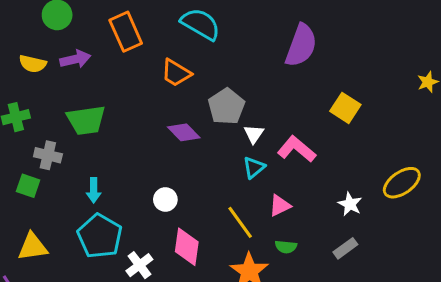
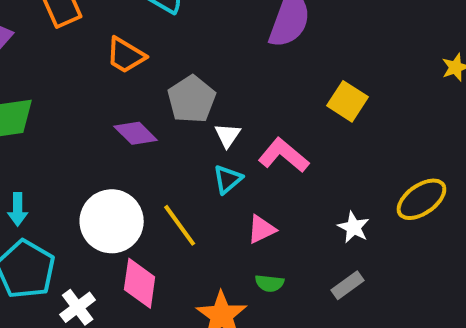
white circle: (165, 199) -> (112, 221), size x2.0
yellow line: (240, 222) -> (180, 225), moved

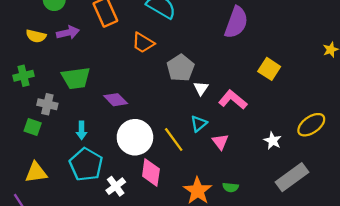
purple diamond: (136, 133) -> (116, 100), moved
cyan triangle: (228, 179) -> (199, 124), moved
pink triangle: (262, 229) -> (220, 142), turned -42
green semicircle: (270, 283) -> (231, 187), moved
gray rectangle: (348, 285) -> (292, 177), moved, size x1.8

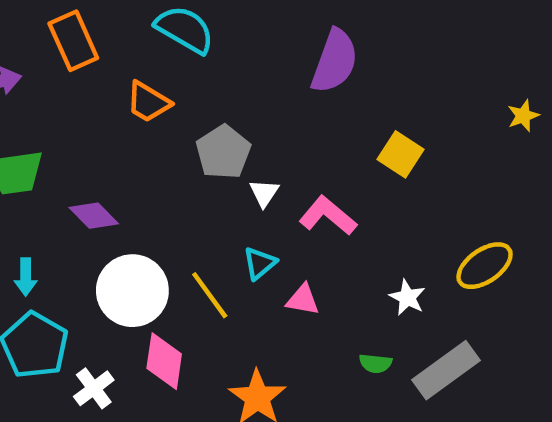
pink triangle: (220, 142) -> (303, 300), turned -42
green semicircle: (231, 187) -> (375, 363), moved

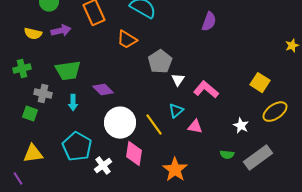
purple semicircle: (335, 61) -> (209, 22), size x0.7
yellow square: (400, 154) -> (260, 83), moved
cyan arrow: (26, 277) -> (73, 103), moved

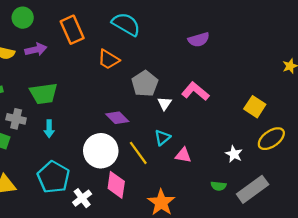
purple semicircle: (209, 22) -> (199, 40), turned 54
purple diamond: (103, 90) -> (117, 118), moved
pink L-shape: (206, 90) -> (195, 91), moved

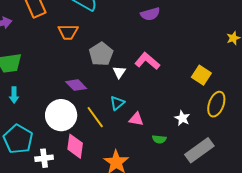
orange trapezoid: (108, 59) -> (68, 32), turned -30
yellow ellipse: (271, 139) -> (216, 104), turned -35
green semicircle: (218, 186) -> (159, 139), moved
white cross: (82, 198) -> (44, 158), turned 30

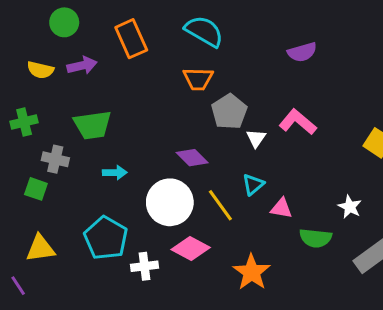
orange trapezoid: (68, 32) -> (198, 79), moved
cyan arrow: (14, 95) -> (115, 173), moved, turned -91
green semicircle: (159, 139) -> (316, 238), size x1.5
pink diamond: (75, 146) -> (191, 248), turned -70

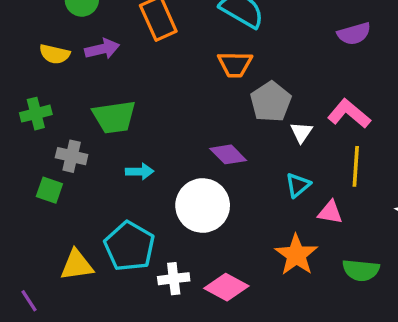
yellow line: (220, 205) -> (356, 166), moved, turned 40
green semicircle: (316, 238) -> (361, 270), moved
yellow triangle: (40, 248) -> (77, 265), moved
pink diamond: (191, 248) -> (226, 287), moved
orange star: (252, 272) -> (296, 255), moved

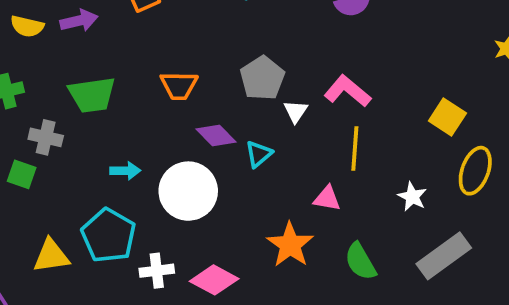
orange trapezoid: (235, 64) -> (179, 86), moved
cyan arrow: (140, 171) -> (125, 171), moved
cyan triangle: (298, 185) -> (259, 154), moved
green semicircle: (361, 270) -> (360, 261), turned 54

